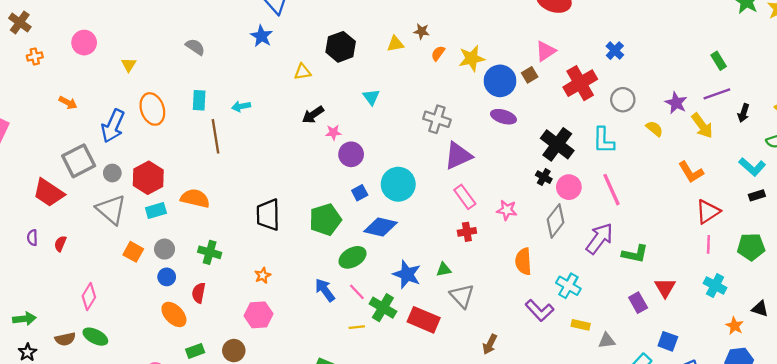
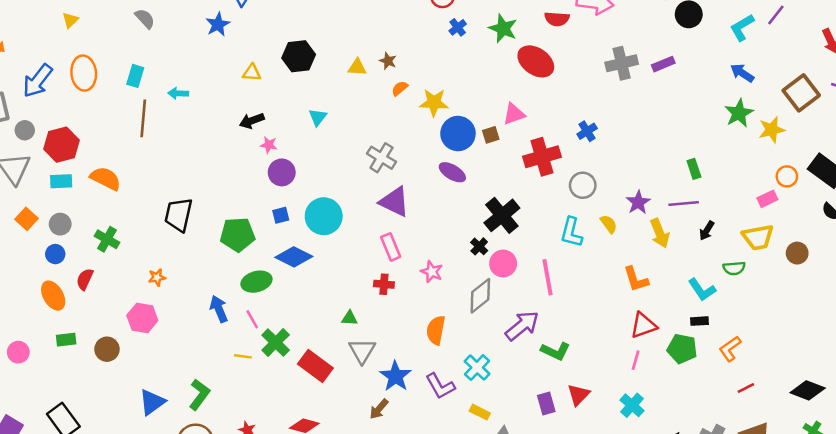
cyan L-shape: (604, 140) -> (571, 232), moved
purple triangle: (458, 156) -> (394, 202), turned 36
green pentagon: (751, 247) -> (682, 349), moved
blue star: (407, 274) -> (395, 376), moved

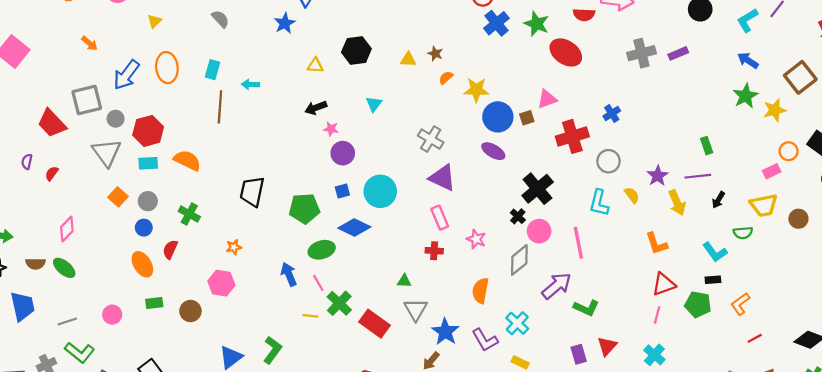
blue cross: (458, 27) -> (496, 23), size x1.6

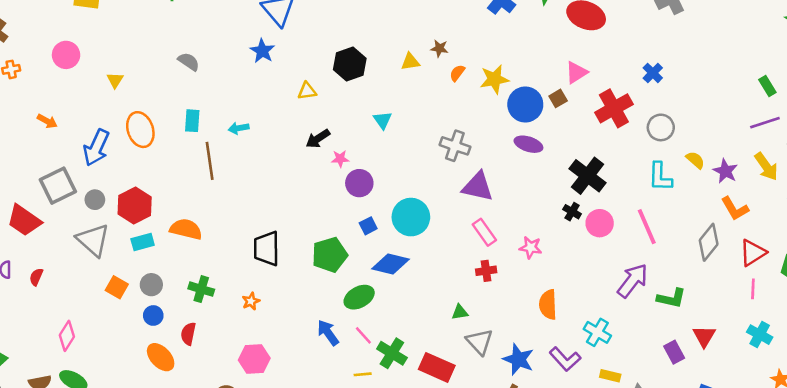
purple star: (658, 176) -> (725, 171), moved
yellow arrow: (677, 203) -> (766, 166), moved
orange star: (234, 247) -> (251, 301), moved
gray diamond: (519, 260) -> (709, 242), moved

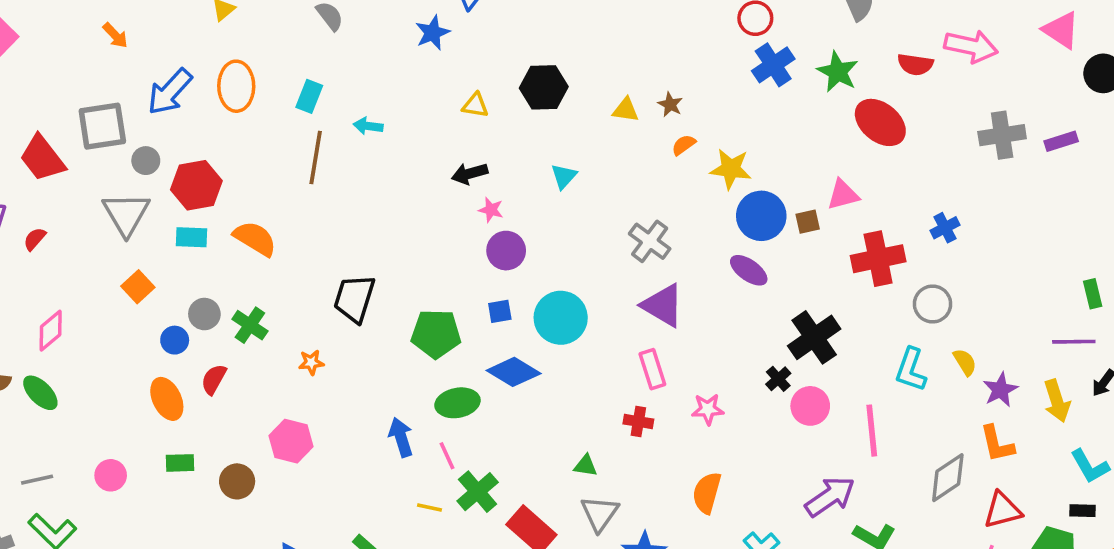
pink star: (531, 247) -> (708, 409), turned -30
gray circle: (151, 285) -> (204, 314), moved

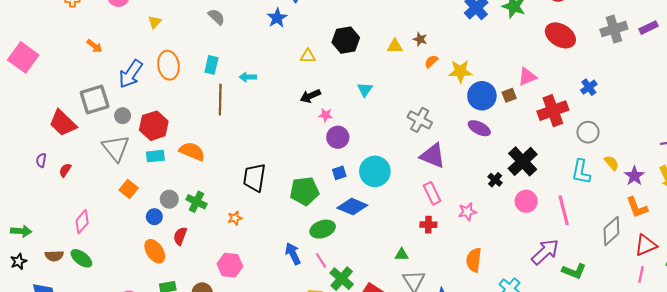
red ellipse: (880, 122) -> (560, 35), moved
black cross: (778, 379) -> (495, 180), moved

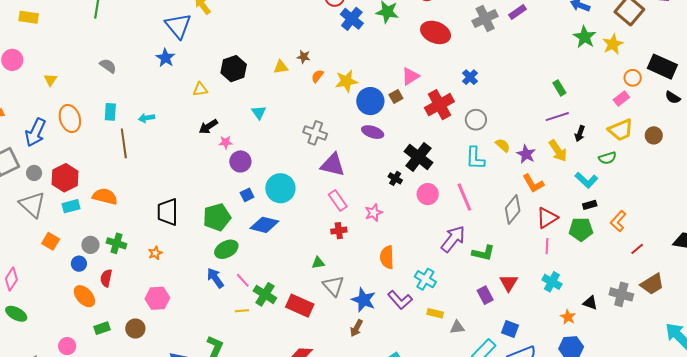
green ellipse: (323, 229) -> (226, 249), moved

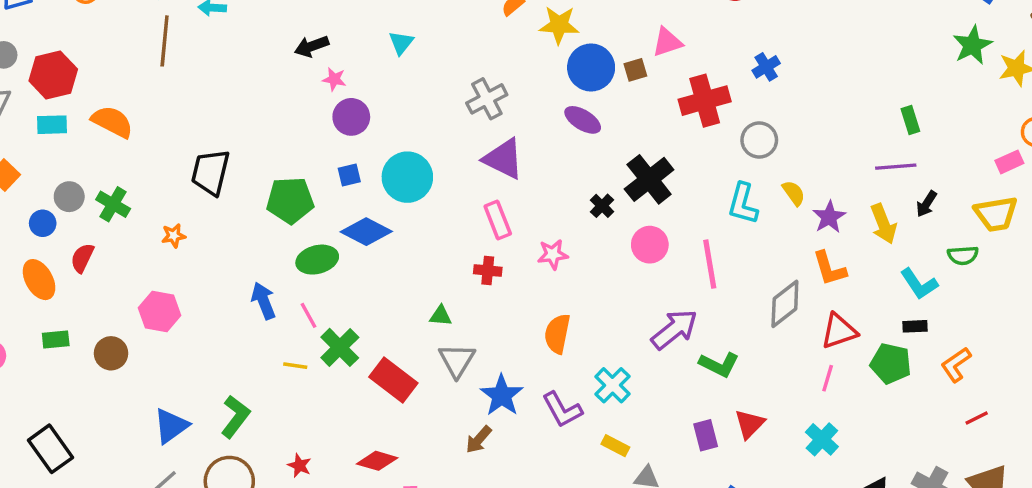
gray cross: (315, 133) -> (487, 99), turned 30
green ellipse: (226, 249) -> (317, 260), moved

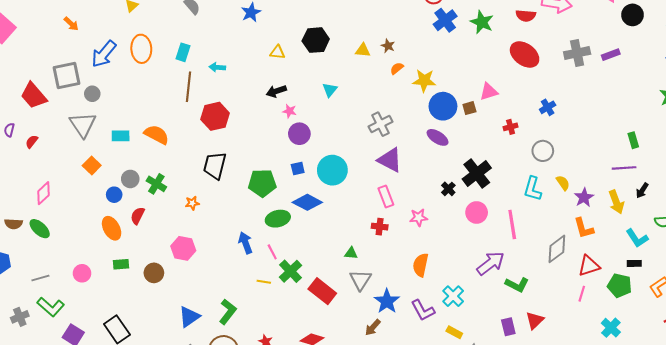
red hexagon: (53, 75) -> (215, 116), moved
red cross: (705, 101) -> (511, 127), size x0.5
cyan cross: (822, 439) -> (611, 328), moved

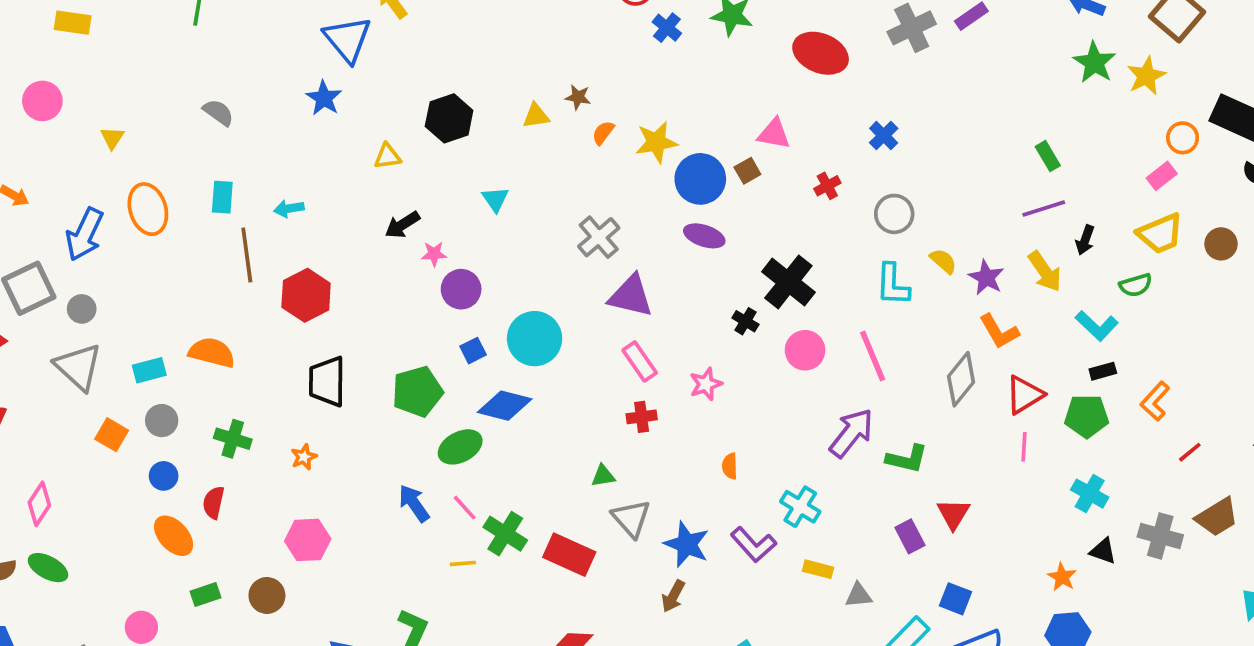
blue cross: (445, 20) -> (667, 28), size x0.7
pink triangle: (489, 92) -> (774, 134), turned 42
gray circle: (130, 179) -> (162, 421), moved
orange semicircle: (421, 265) -> (730, 466), size x0.6

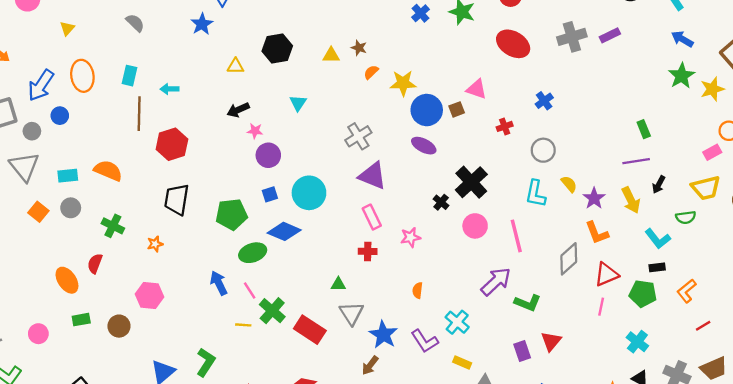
blue circle: (164, 476) -> (60, 116), moved

